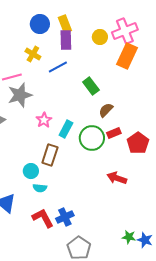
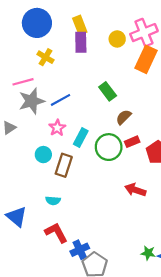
blue circle: (40, 24) -> (37, 23), moved, size x1.4
blue line: (58, 67) -> (60, 100), moved
cyan circle: (31, 171) -> (43, 155), moved
blue cross: (65, 217) -> (80, 250), moved

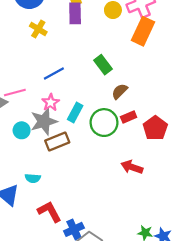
pink line: (23, 82) -> (15, 92), moved
gray star: (32, 101) -> (44, 121), moved
cyan circle: (43, 155) -> (22, 130), moved
brown rectangle: (64, 165) -> (57, 141), turned 50
cyan semicircle: (53, 201) -> (33, 178), moved

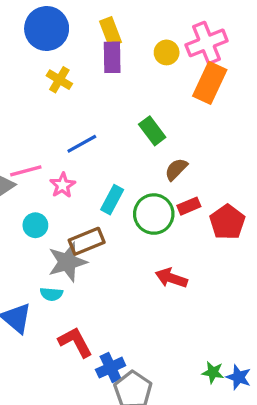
pink star: (51, 102) -> (63, 185), moved
gray star: (44, 121) -> (67, 262), moved
red arrow: (132, 167) -> (171, 278), moved

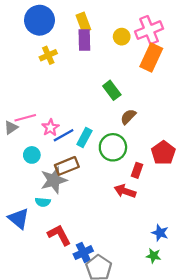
yellow cross: (59, 80) -> (48, 55), turned 35
blue line: (82, 144) -> (64, 135), moved
red rectangle: (189, 206) -> (137, 170), moved, turned -48
blue star: (239, 377) -> (160, 233), moved

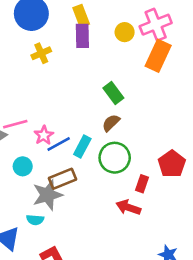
brown semicircle: (128, 117) -> (111, 123), moved

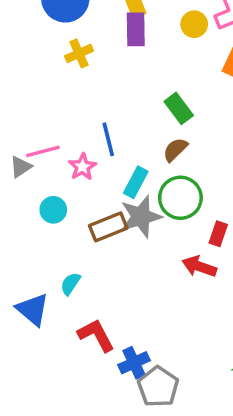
blue line: (59, 144) -> (108, 139), moved, turned -75
gray star: (48, 195) -> (141, 217), moved
cyan semicircle: (35, 220) -> (70, 284), turned 119

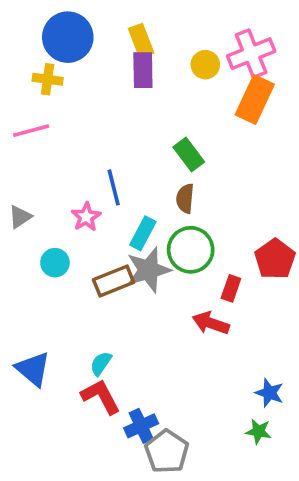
yellow cross: (79, 53) -> (48, 79), moved, turned 32
brown semicircle: (175, 150) -> (185, 198), turned -40
pink line: (43, 151) -> (31, 131), moved
cyan semicircle: (70, 284) -> (101, 363), moved

